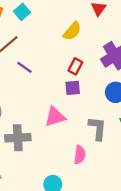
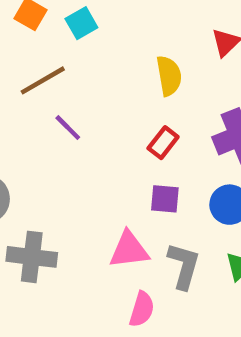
yellow semicircle: (72, 31) -> (169, 76), turned -60
purple square: (73, 88) -> (165, 199), moved
pink triangle: (55, 117) -> (129, 250), moved

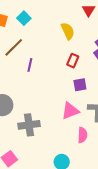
purple line: (68, 128) -> (30, 65), turned 72

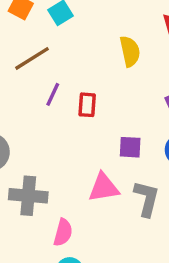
red rectangle: (73, 61) -> (87, 105), moved, turned -32
pink semicircle: (82, 135) -> (63, 232), moved

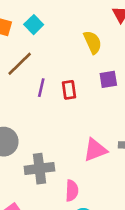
purple square: (130, 147) -> (108, 79), moved

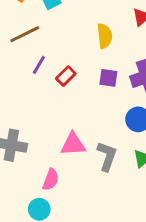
red rectangle: (69, 90) -> (66, 76), turned 36
pink semicircle: (72, 191) -> (51, 179), moved

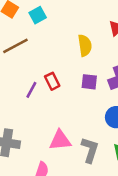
purple line: (39, 65) -> (31, 90), moved
red rectangle: (66, 76) -> (52, 81), turned -70

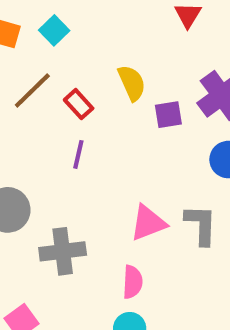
yellow semicircle: (85, 45) -> (132, 83), moved
red rectangle: (52, 81) -> (79, 104), moved

